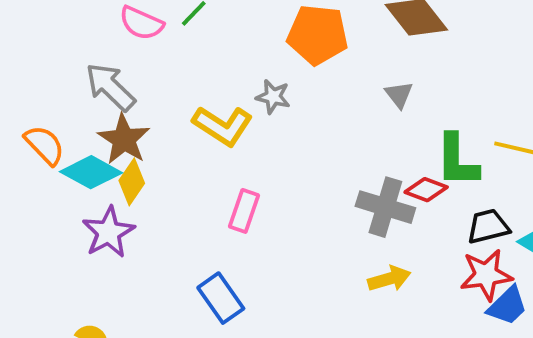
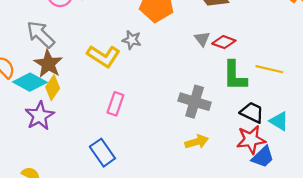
red diamond: (426, 190) -> (224, 42), moved
black trapezoid: (488, 226) -> (252, 112), turned 40

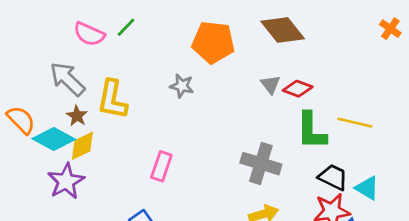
yellow L-shape: (104, 56) -> (112, 99), moved, turned 68
brown star: (48, 64) -> (77, 116), size x0.6
yellow diamond: (53, 88) -> (82, 146), turned 30

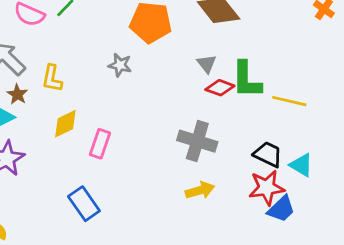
red diamond: (298, 89) -> (220, 88), moved
yellow L-shape: (112, 99) -> (52, 78), size x0.7
green L-shape: (311, 131) -> (247, 80), moved
yellow diamond: (82, 146) -> (65, 124), moved

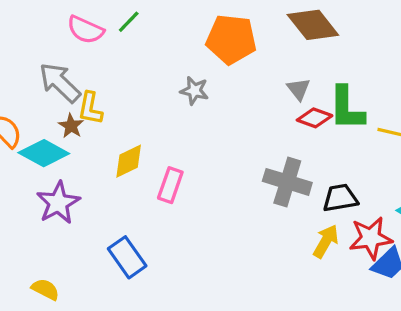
yellow L-shape: (52, 78) -> (90, 108), moved
black trapezoid: (268, 154) -> (340, 198), moved, turned -36
yellow arrow: (200, 190) -> (326, 241), moved, turned -44
blue rectangle: (84, 204) -> (127, 257), moved

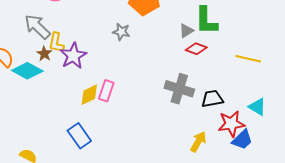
gray triangle: (299, 89) -> (186, 31), turned 35
green L-shape: (347, 108) -> (206, 21), moved
yellow diamond: (129, 161) -> (89, 95), moved
purple star: (58, 203) -> (73, 56), moved
yellow arrow: (326, 241) -> (198, 142), moved

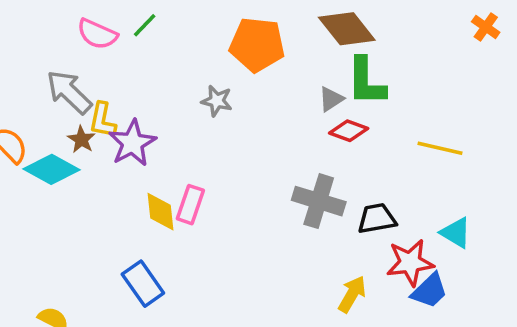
yellow diamond: (89, 95) -> (161, 212), turned -70

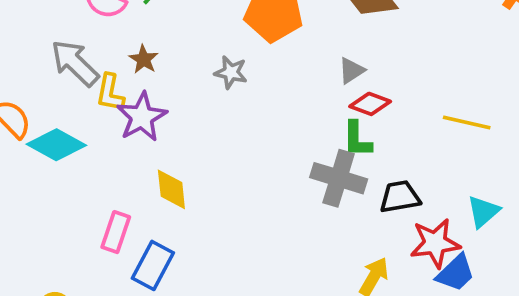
green L-shape: (366, 81) -> (357, 139), moved, size x0.7
brown star: (81, 140) -> (144, 59), moved
pink rectangle: (190, 205) -> (116, 232), moved
cyan triangle: (456, 233) -> (483, 212), turned 48
blue rectangle: (143, 284) -> (153, 265), turned 63

